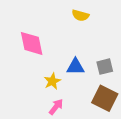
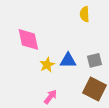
yellow semicircle: (80, 15) -> (85, 14), moved, turned 72
yellow star: (52, 81) -> (47, 65), moved

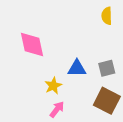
yellow semicircle: (85, 14) -> (107, 16), moved
yellow star: (47, 65) -> (53, 86), moved

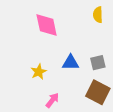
pink diamond: (32, 45) -> (47, 25), moved
yellow star: (53, 86) -> (39, 72), moved

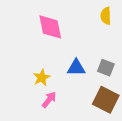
gray square: (98, 63) -> (106, 68), turned 35
pink arrow: (52, 100) -> (49, 100), moved

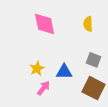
yellow semicircle: (106, 16) -> (88, 24), moved
blue triangle: (76, 68) -> (64, 72), moved

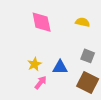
yellow semicircle: (88, 24) -> (83, 22), turned 104

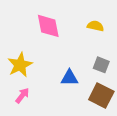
yellow star: (34, 64) -> (20, 65), moved, size x1.5
pink arrow: (41, 83) -> (22, 95), moved

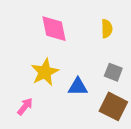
yellow semicircle: (95, 26) -> (107, 29), turned 77
yellow star: (20, 65) -> (45, 72), moved

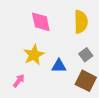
yellow semicircle: (107, 29) -> (81, 22), size x1.6
gray square: (113, 72) -> (86, 55), turned 32

